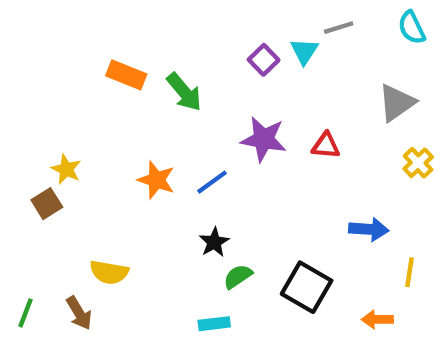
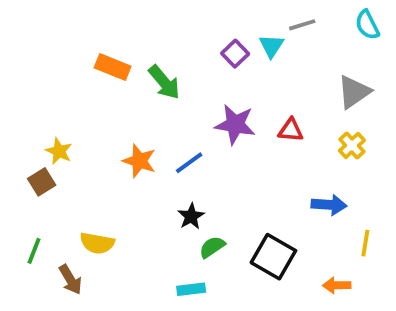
yellow cross: (418, 163) -> (352, 145), moved
green line: (25, 313) -> (34, 251), moved

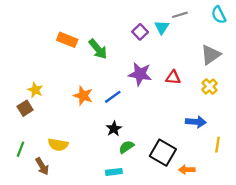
orange arrow: (337, 285) -> (187, 170), moved

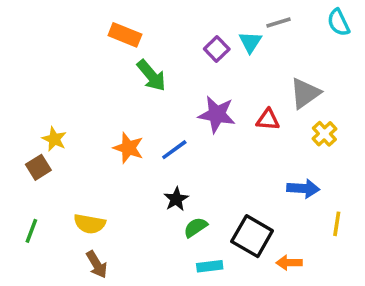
orange rectangle: (67, 40) -> (125, 35), moved
gray triangle: (211, 55) -> (305, 93), moved
brown arrow: (42, 166) -> (97, 264), moved
cyan rectangle: (114, 172) -> (210, 266), moved

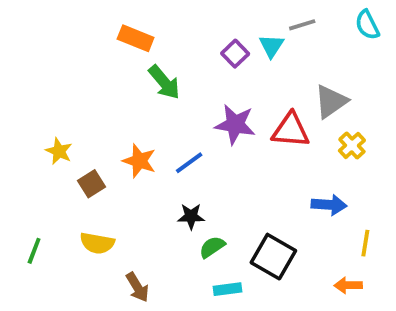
red triangle: (268, 120) -> (291, 130), size x1.5
brown square: (38, 167) -> (91, 184), moved
black star: (176, 199) -> (191, 216), turned 30
orange arrow: (289, 263) -> (348, 285), moved
brown arrow: (97, 264) -> (137, 287), moved

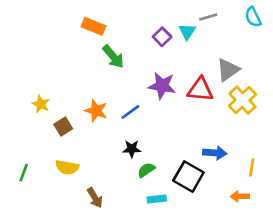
yellow cross: (352, 145) -> (242, 100), size x1.5
blue arrow: (329, 205) -> (215, 153), moved

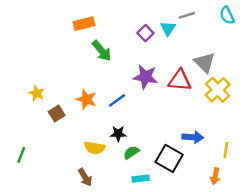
orange rectangle: (93, 26) -> (84, 24), turned -36
gray triangle: (228, 70) -> (205, 63), turned -40
yellow semicircle: (67, 167) -> (95, 148), moved
orange arrow: (240, 196) -> (215, 176), turned -77

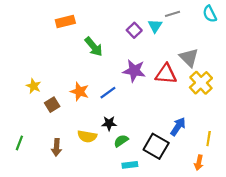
orange rectangle: (84, 24) -> (65, 22), moved
blue arrow: (193, 137) -> (178, 127), turned -60
brown arrow: (85, 177) -> (57, 147), moved, turned 35

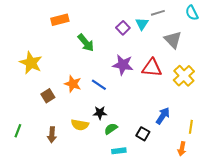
gray triangle: (189, 58) -> (173, 40), moved
yellow star: (34, 86) -> (31, 63), moved, size x1.6
blue line: (108, 93) -> (99, 85), turned 70
black square: (156, 146) -> (143, 134), size x0.6

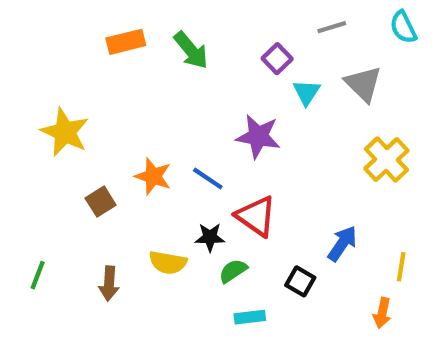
cyan triangle: (142, 24) -> (307, 92), moved
purple square: (123, 28) -> (277, 59), moved
green arrow: (86, 43) -> (191, 50), moved
red triangle: (152, 68) -> (256, 216), moved, turned 30

